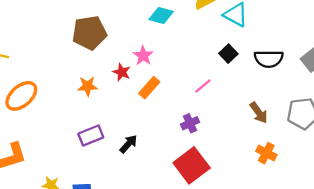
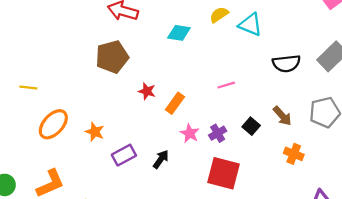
black square: (228, 54) -> (251, 126), moved
pink star: (143, 56) -> (190, 133), moved
orange star: (88, 86) -> (95, 132), moved, turned 30
pink line: (203, 86) -> (226, 85), moved, turned 30
red square: (192, 165) -> (223, 173), turned -32

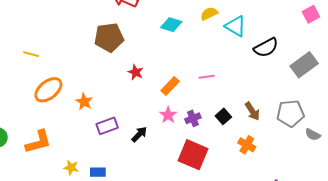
black semicircle: (286, 63) -> (266, 48), moved, turned -30
orange rectangle: (175, 103) -> (170, 86), moved
orange cross: (294, 154) -> (247, 145), moved

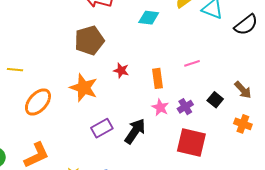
orange rectangle: (170, 86) -> (157, 78), turned -42
orange star: (84, 102) -> (84, 88), moved, size x1.6
black arrow: (139, 134) -> (135, 131), size x1.5

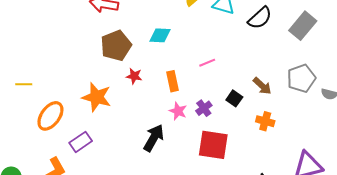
cyan diamond: (149, 18) -> (160, 35), moved
brown pentagon: (89, 40) -> (116, 46), moved
purple rectangle: (102, 128) -> (81, 142), moved

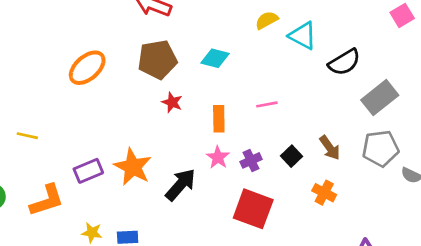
gray rectangle: (303, 26) -> (380, 98), moved
yellow line: (24, 84) -> (27, 136), moved
orange star: (97, 97) -> (133, 167), moved
orange ellipse: (50, 116) -> (87, 68), moved

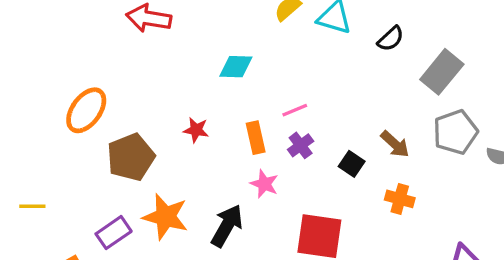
brown pentagon: (157, 60) -> (131, 157), moved
black semicircle: (344, 62) -> (391, 39), size x0.7
pink line: (267, 104) -> (295, 110), moved
purple cross: (251, 160) -> (301, 145), moved

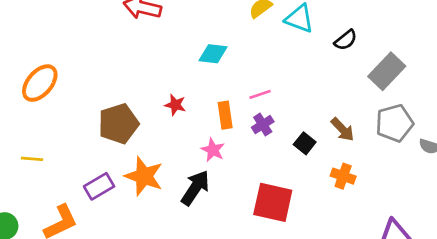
orange ellipse: (86, 110) -> (40, 83), moved
pink star: (264, 184) -> (213, 150), moved

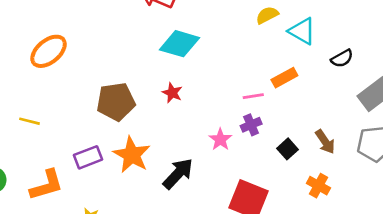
cyan diamond: (213, 54) -> (180, 44), moved, size x1.4
orange rectangle: (225, 115) -> (284, 78), moved, turned 60
pink star: (213, 150) -> (220, 139), moved

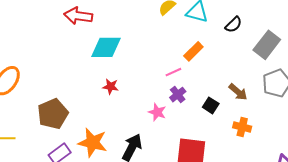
brown pentagon: (116, 102) -> (53, 114), moved

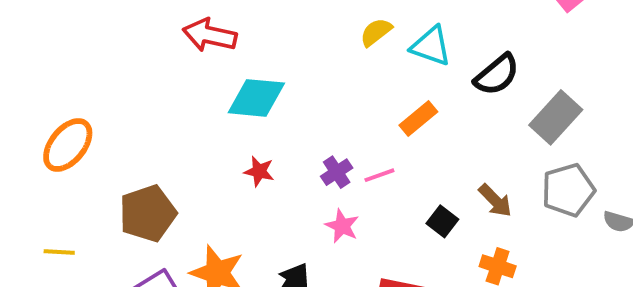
black semicircle: (233, 25) -> (497, 75), size x1.4
pink line: (173, 72) -> (379, 175), moved
purple cross: (178, 95) -> (337, 172), moved

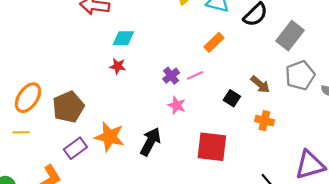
cyan diamond: (256, 98) -> (123, 38), size x0.7
orange ellipse: (68, 145) -> (28, 98), moved
red star: (259, 171) -> (118, 66), moved

